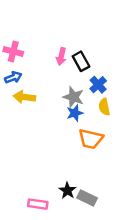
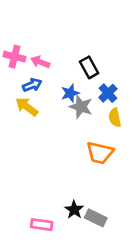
pink arrow: (61, 56) -> (40, 62), moved, turned 98
blue arrow: (13, 77) -> (32, 85), moved
yellow arrow: (24, 97) -> (27, 107), turned 30
blue star: (75, 113) -> (70, 93), moved

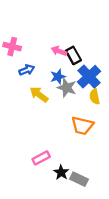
pink arrow: (40, 62) -> (59, 51), moved
blue cross: (108, 93) -> (89, 77), size x1.5
yellow arrow: (27, 107) -> (39, 94), moved
pink rectangle: (42, 225) -> (41, 158), moved, turned -36

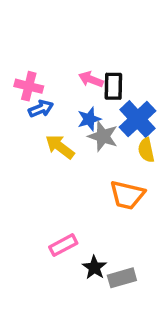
pink cross: (12, 47) -> (29, 86), moved
black rectangle: (73, 55) -> (113, 86), turned 30
gray rectangle: (79, 179) -> (122, 278), turned -42

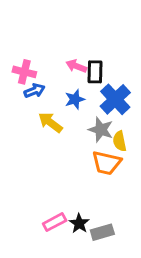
gray star: (103, 136) -> (101, 130), moved
yellow semicircle: (146, 150) -> (120, 141), moved
pink rectangle: (63, 245) -> (55, 222), moved

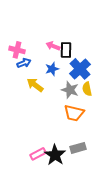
yellow semicircle: (120, 141) -> (87, 89), moved
black star: (79, 223) -> (55, 155), size x1.5
gray rectangle: (102, 232) -> (78, 148), moved

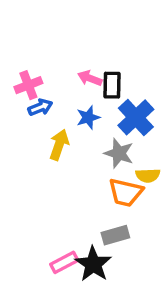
pink cross: (17, 50) -> (28, 85), turned -35
yellow arrow: (35, 85) -> (59, 145), turned 72
yellow semicircle: (87, 89) -> (148, 175), moved, turned -80
gray rectangle: (78, 148) -> (115, 235), moved

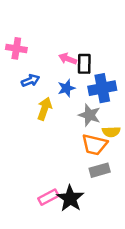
pink cross: (28, 85) -> (16, 48), moved, turned 30
blue cross: (136, 117) -> (102, 88), turned 32
gray rectangle: (115, 235) -> (100, 170), moved

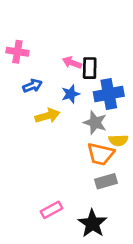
yellow arrow: (45, 109) -> (47, 116), turned 55
black star: (70, 198) -> (92, 224), moved

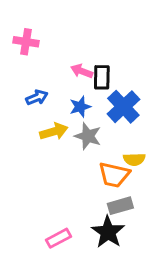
pink cross: (17, 52) -> (26, 42), moved
blue cross: (109, 94) -> (123, 107), turned -32
gray star: (95, 123) -> (88, 136), moved
black star: (92, 224) -> (108, 232), moved

